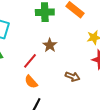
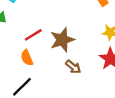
brown star: (50, 45) -> (62, 40), moved, size x1.5

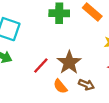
orange semicircle: (27, 58) -> (60, 86), moved

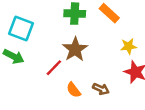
brown star: (69, 62) -> (75, 49), moved

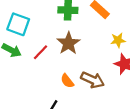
red line: (54, 68) -> (40, 52), moved
brown arrow: (101, 89) -> (93, 80), size x1.5

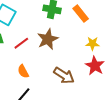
orange semicircle: (67, 81) -> (23, 71), moved

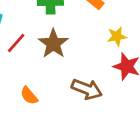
red line: (21, 43) -> (16, 43), moved

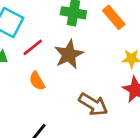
orange semicircle: (29, 96) -> (37, 81), moved

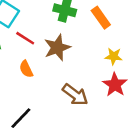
red line: (33, 47) -> (25, 38), turned 66

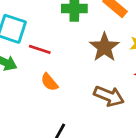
brown star: (57, 48) -> (104, 47), moved

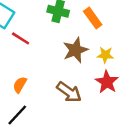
orange semicircle: (49, 82) -> (20, 85), moved, turned 56

